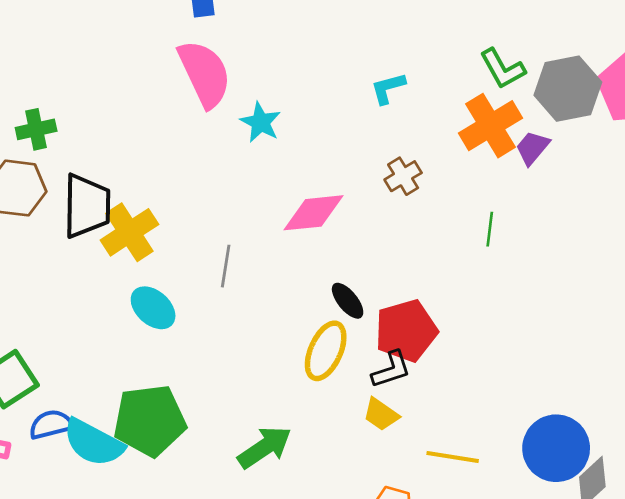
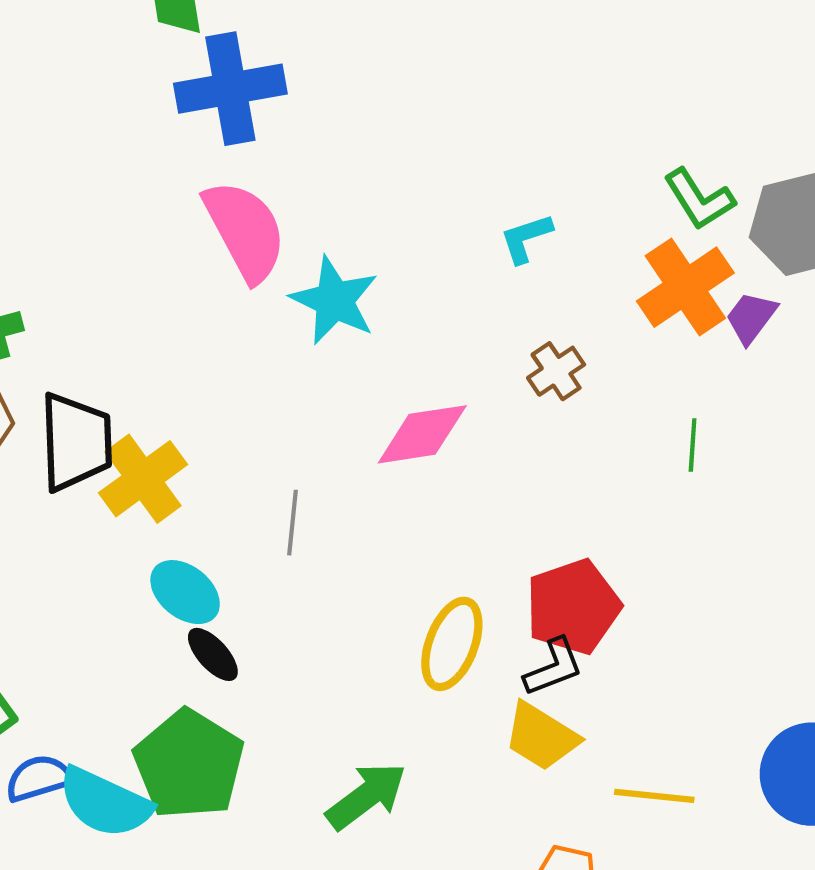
cyan star: (261, 122) -> (334, 300), size x1.4
black ellipse: (348, 301) -> (213, 654), moved
yellow trapezoid: (381, 414) -> (541, 736), size x1.4
green pentagon: (150, 420) -> (189, 764), turned -30

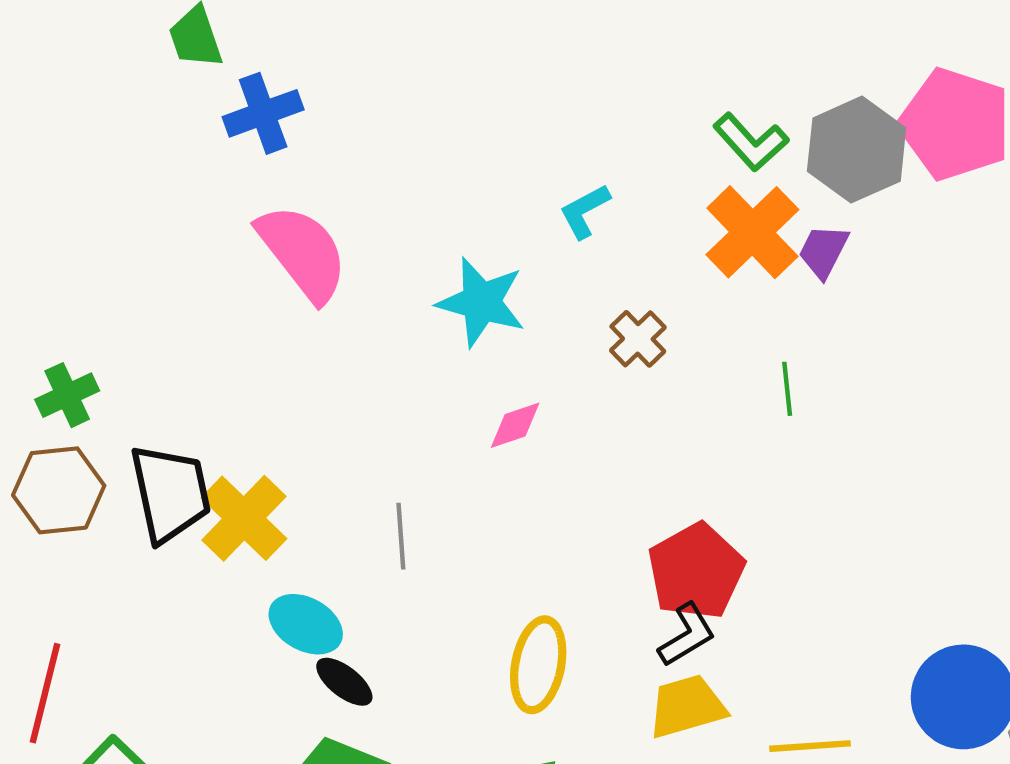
blue cross: (230, 89) -> (263, 113), size x0.7
cyan star: (334, 300) -> (481, 302), moved
pink diamond: (422, 434) -> (515, 425), size x0.6
yellow ellipse: (452, 644) -> (538, 665), moved
yellow trapezoid: (541, 736) -> (687, 706), turned 142

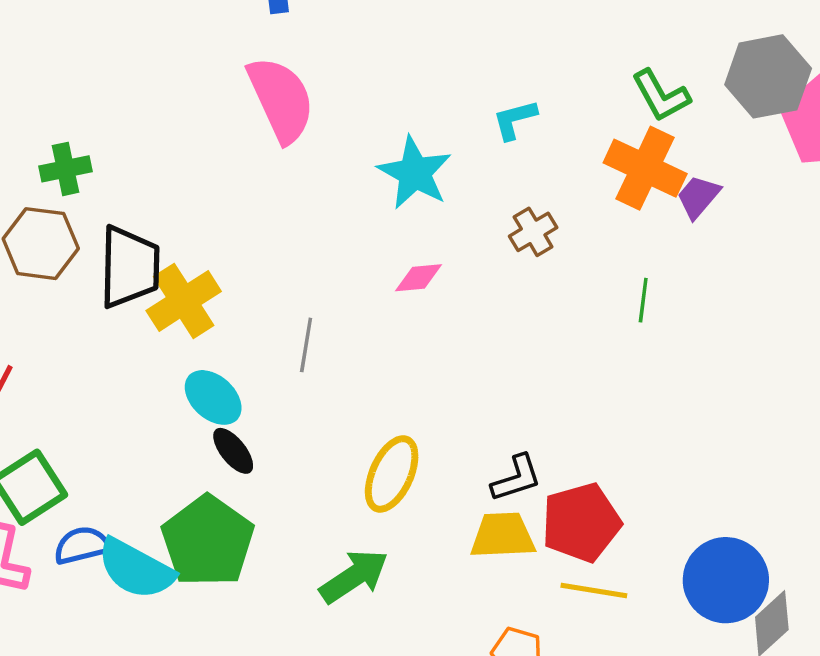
gray hexagon: (857, 150) -> (768, 76), moved
orange cross: (752, 232) -> (645, 168), turned -34
red pentagon: (696, 571) -> (581, 523), moved

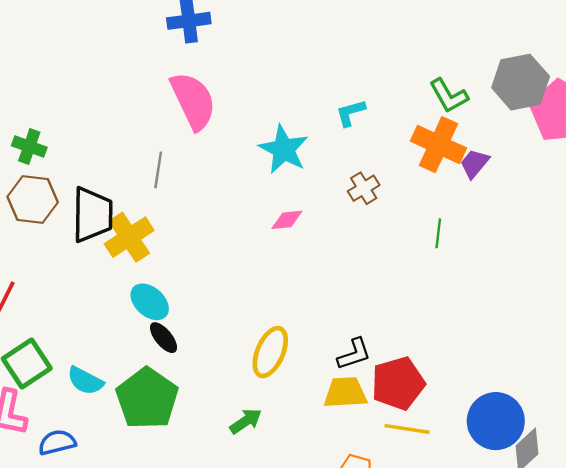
green cross: (65, 169) -> (29, 146), moved, turned 32
gray line: (306, 345) -> (158, 170), moved
blue semicircle: (82, 545) -> (57, 442), moved
cyan semicircle: (136, 569) -> (85, 381), moved, size x0.7
green arrow: (354, 576) -> (246, 421), size x0.7

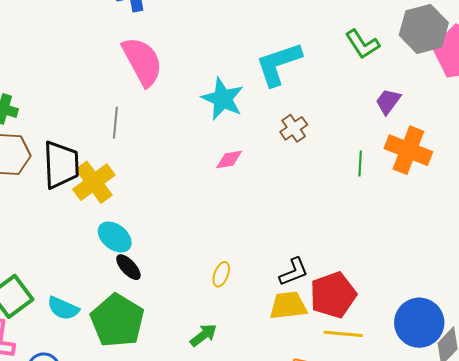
cyan L-shape: (350, 113) -> (279, 64), size x1.8
orange cross: (439, 145) -> (408, 150), moved
yellow ellipse: (270, 352) -> (221, 274), size x0.6

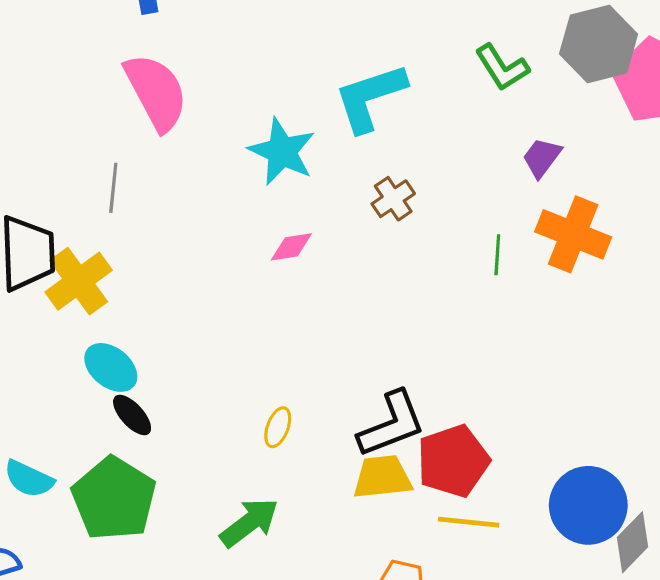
black L-shape: (294, 272) -> (392, 424), size x1.5
green arrow: (203, 335) -> (249, 523), size x1.4

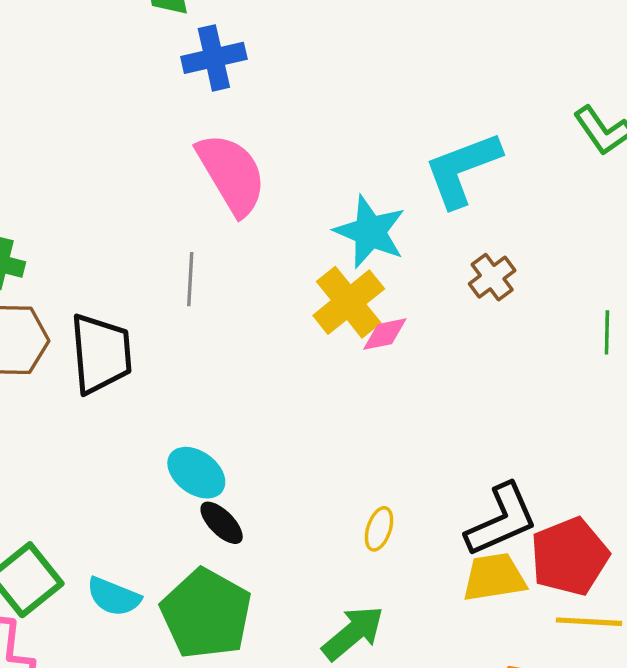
yellow cross: (79, 281) -> (349, 302), moved

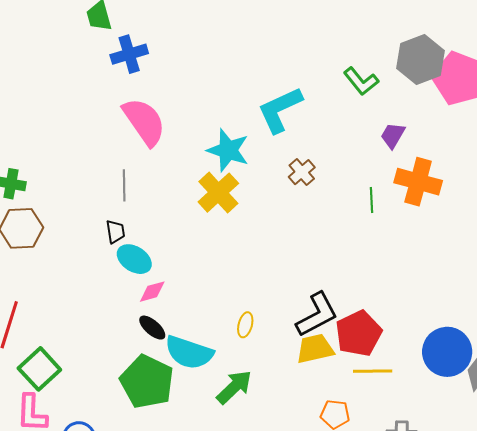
pink diamond: (385, 334) -> (152, 292), moved
black trapezoid: (101, 354) -> (115, 232), moved, size x0.5
cyan ellipse: (196, 473) -> (134, 259), moved
cyan semicircle: (114, 597) -> (189, 352), moved, size x1.5

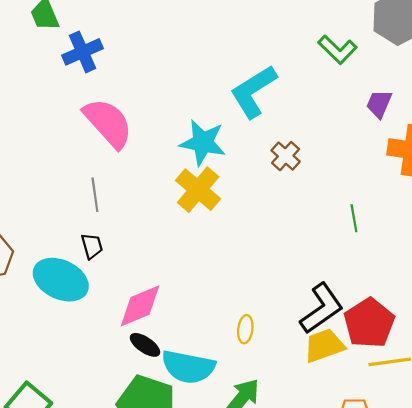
green line: (372, 200) -> (354, 218), moved
cyan ellipse: (134, 259) -> (61, 280), moved, size x1.4
pink diamond: (152, 292) -> (140, 306), size x1.6

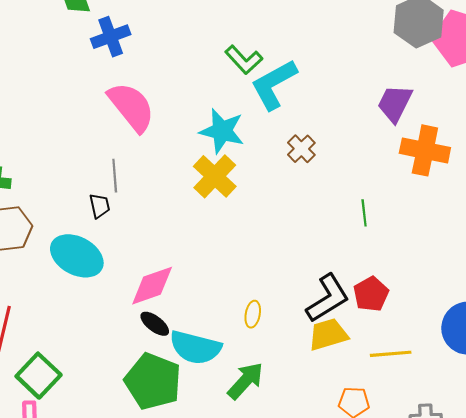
green L-shape: (337, 50) -> (244, 60), moved
purple trapezoid: (379, 104) -> (395, 103), size x1.4
black trapezoid: (92, 246) -> (100, 206), moved
red pentagon: (369, 323) -> (371, 294), moved, size x0.7

